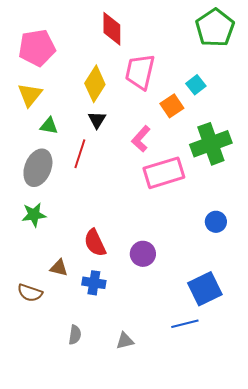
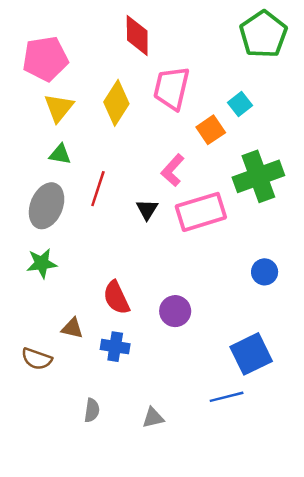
yellow triangle: (30, 95) -> (59, 108), moved
black triangle: (97, 120) -> (147, 209), moved

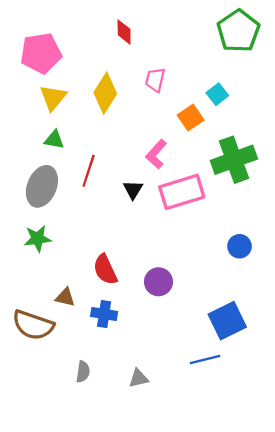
red diamond: (137, 36) -> (124, 32), size x0.7
pink trapezoid: (171, 88) -> (155, 80), size x0.6
brown semicircle: (37, 359) -> (33, 325), size x1.5

